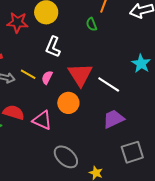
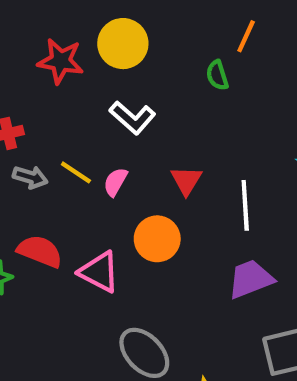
white L-shape: (53, 47) -> (132, 118), turned -75
red triangle: (80, 75) -> (186, 180), size x0.6
white line: (109, 84) -> (245, 205), turned 50

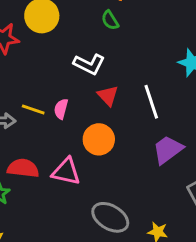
white L-shape: (132, 118) -> (89, 64), moved

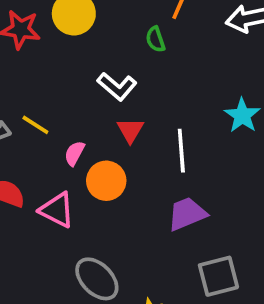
pink semicircle: (61, 109) -> (74, 153), moved

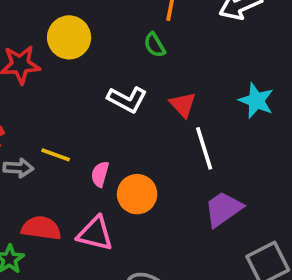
red triangle: (130, 130) -> (183, 105), moved

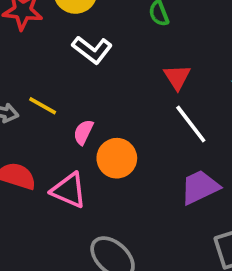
white L-shape: (127, 99) -> (92, 50), moved
white line: (204, 148) -> (191, 124), turned -30

